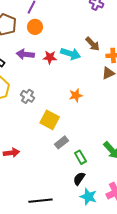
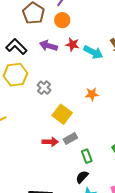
red star: (50, 57) -> (72, 44), moved
red arrow: (11, 153) -> (50, 142), moved

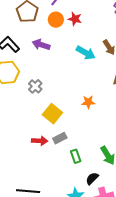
red star: (72, 44) -> (75, 19), moved
orange star: (92, 94) -> (88, 102), moved
black semicircle: (82, 177) -> (92, 178), moved

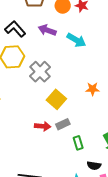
cyan arrow: (86, 53) -> (76, 40), moved
gray cross: (35, 86) -> (40, 72), size x1.5
black semicircle: (92, 178) -> (94, 165), turned -128

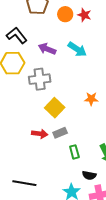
purple arrow: (47, 30) -> (47, 49), moved
gray cross: (40, 72) -> (40, 79), turned 35

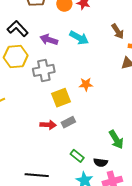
orange star: (91, 99) -> (86, 84), moved
yellow square: (55, 108) -> (61, 98), turned 30
green rectangle: (74, 152) -> (77, 156), moved, turned -32

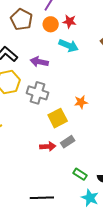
cyan arrow: (79, 38) -> (69, 46), moved
gray cross: (44, 70) -> (37, 93), turned 35

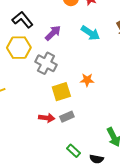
cyan arrow: (69, 46) -> (90, 33), moved
purple arrow: (39, 62) -> (53, 33), turned 114

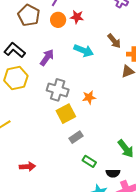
gray cross: (46, 63) -> (58, 90), moved
red arrow: (47, 118) -> (27, 167), moved
green rectangle: (73, 151) -> (89, 161), moved

